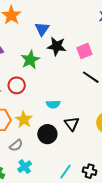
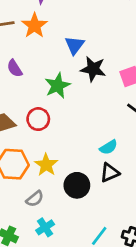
cyan semicircle: (53, 104) -> (108, 147), moved, turned -32
black triangle: (72, 124) -> (110, 173), turned 42

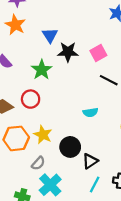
cyan semicircle: (108, 147) -> (90, 112), turned 32
black triangle: (110, 173) -> (90, 161), moved
cyan cross: (45, 227) -> (50, 185), size x1.5

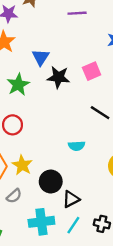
pink square: (98, 53) -> (92, 71), moved
green star: (42, 70) -> (18, 85), moved
cyan cross: (50, 185) -> (41, 222), moved, turned 30

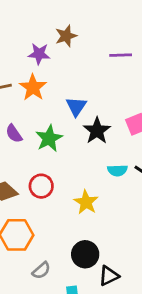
black star: (58, 77) -> (97, 131), turned 30
cyan semicircle: (77, 146) -> (117, 170), moved
yellow star: (22, 165) -> (86, 202), moved

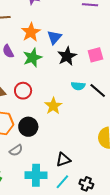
orange star: (33, 87) -> (31, 32), moved
black circle: (85, 254) -> (28, 127), moved

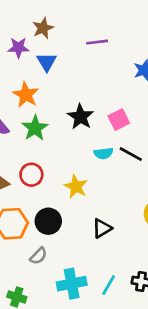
blue triangle: (54, 37) -> (47, 62), moved
pink square: (95, 55) -> (119, 120), moved
black triangle: (63, 160) -> (102, 228), moved

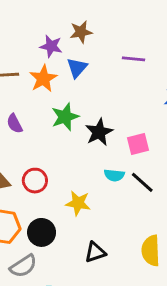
orange star: (26, 95) -> (43, 79), moved
green star: (35, 128) -> (65, 117), moved
yellow star: (76, 187) -> (78, 203), turned -30
gray semicircle: (38, 256) -> (23, 266), size x1.4

